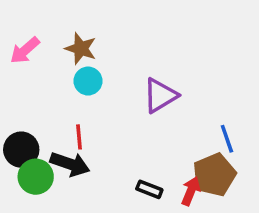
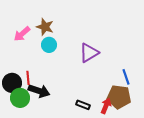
pink arrow: (25, 50) -> (22, 34), moved
red line: (79, 137) -> (28, 78), moved
brown pentagon: (214, 175) -> (119, 97), turned 30

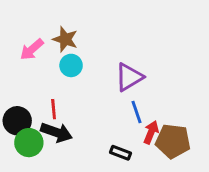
blue line: (126, 77) -> (137, 112), moved
red line: (28, 78) -> (54, 109), moved
red arrow: (106, 106) -> (151, 132), moved

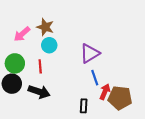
red line: (54, 109) -> (40, 66), moved
green circle: (29, 143) -> (15, 63), moved
black rectangle: (121, 153) -> (84, 106), turned 72

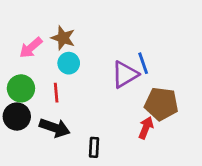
blue line: (95, 78) -> (143, 63), moved
brown pentagon: (120, 98) -> (161, 104), moved
black rectangle: (84, 106) -> (94, 147), moved

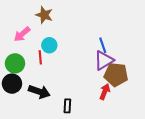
brown star: (63, 38) -> (44, 15), moved
purple triangle: (125, 74) -> (104, 60), moved
red line: (56, 93) -> (40, 57), moved

